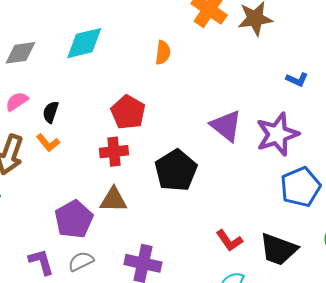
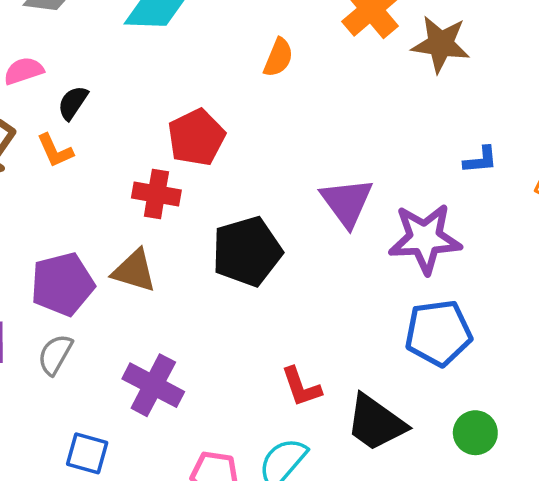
blue L-shape: (297, 80) -> (480, 160), turned -45
gray semicircle: (81, 261) -> (55, 354), turned -50

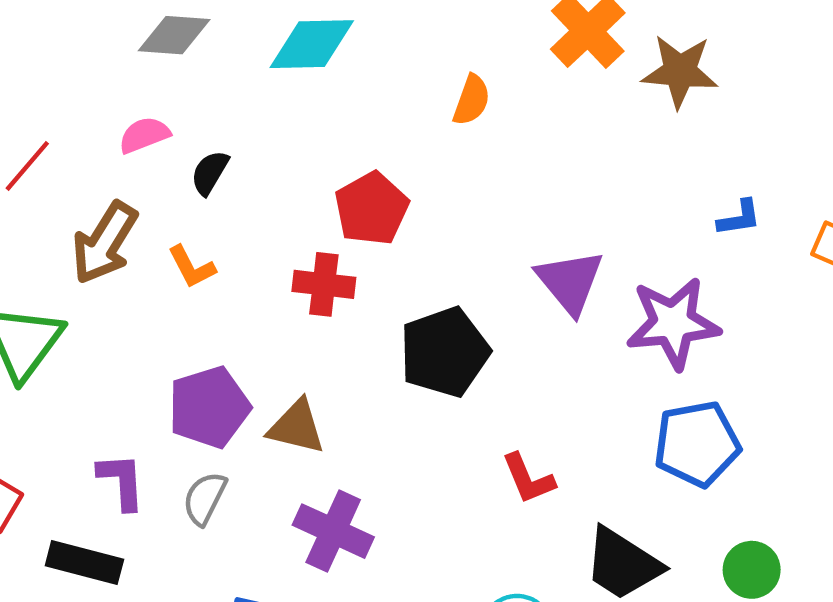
orange L-shape: (55, 151) -> (192, 267), moved
brown triangle: (134, 271) -> (297, 427), moved
red L-shape: (301, 387) -> (528, 479), moved

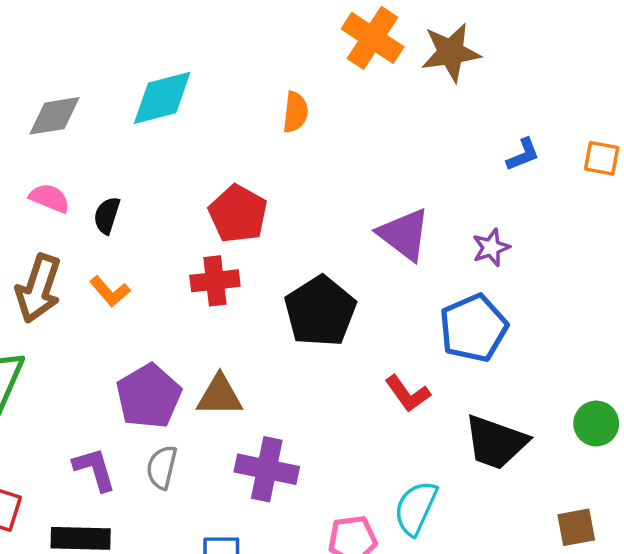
pink semicircle: (144, 135) -> (49, 198), turned 57
purple star: (673, 323) -> (491, 248), size x0.5
blue pentagon: (697, 444) -> (473, 328), moved

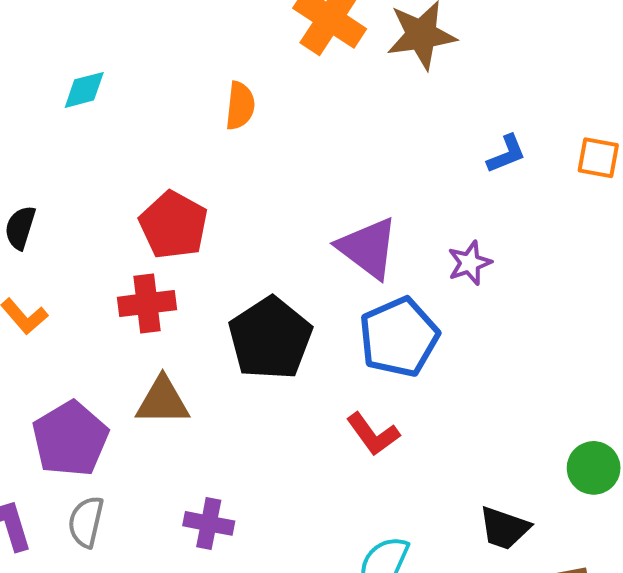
cyan diamond: (162, 98) -> (84, 90), size x0.6
blue pentagon: (473, 328) -> (399, 337), moved
brown triangle: (220, 396) -> (163, 401), moved
black trapezoid: (496, 442) -> (504, 528), moved, size x0.7
purple cross: (267, 469) -> (209, 523), size x0.7

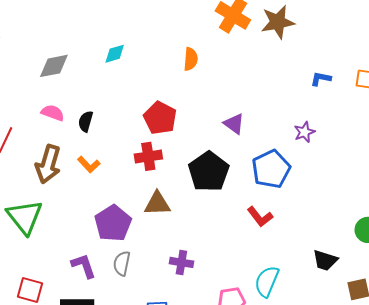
blue L-shape: (506, 154) -> (321, 79), turned -145
purple triangle: (368, 248) -> (234, 124), moved, size x0.7

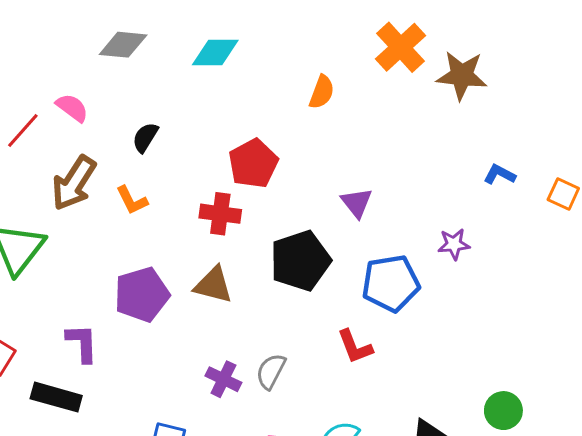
cyan diamond: (115, 54) -> (215, 53), size x1.4
pink semicircle: (53, 113) -> (72, 108), moved
gray semicircle: (122, 263) -> (271, 371), moved

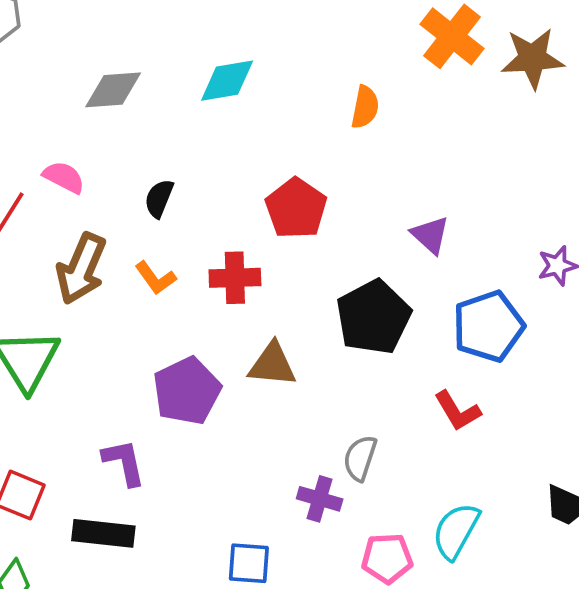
red cross: (220, 214) -> (235, 278), moved
purple cross: (223, 379) -> (320, 499), moved

